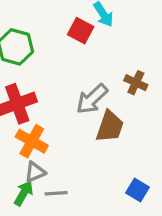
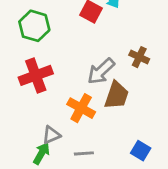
orange cross: (32, 141) -> (81, 108), moved
gray line: (56, 193) -> (84, 153), moved

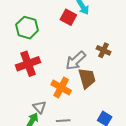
brown trapezoid: (117, 95) -> (87, 78), turned -35
gray triangle: (51, 135) -> (39, 107), turned -48

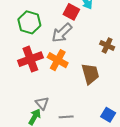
gray arrow: (76, 61) -> (62, 33), moved
orange cross: (61, 88) -> (58, 60), moved

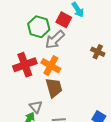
green hexagon: (29, 22) -> (39, 27), moved
brown trapezoid: (90, 74) -> (54, 88), moved

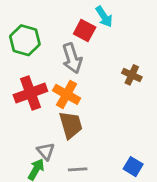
green hexagon: (39, 27) -> (25, 40), moved
gray arrow: (55, 40) -> (72, 58), turned -65

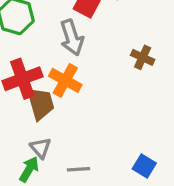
brown trapezoid: (71, 125) -> (41, 103), moved

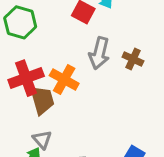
gray arrow: (72, 38) -> (99, 53), moved, turned 32

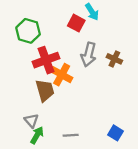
red cross: (26, 78) -> (46, 60), moved
gray triangle: (42, 140) -> (31, 121), moved

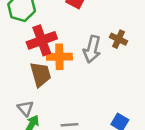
gray arrow: (89, 54) -> (92, 49), moved
orange cross: (62, 75) -> (59, 57), turned -30

